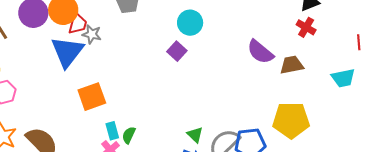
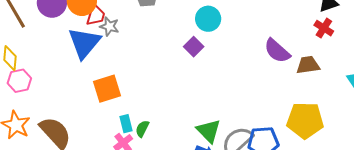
green triangle: (195, 135) -> (209, 131), size x1.5

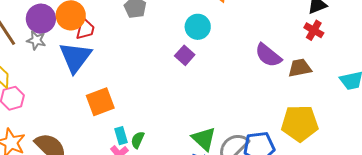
gray star: (109, 26) -> (36, 40), moved

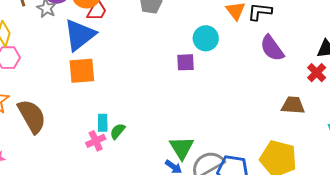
purple square: (185, 55) -> (186, 62), turned 30
purple semicircle: (268, 55) -> (272, 48), moved
orange square: (100, 102) -> (82, 71), moved

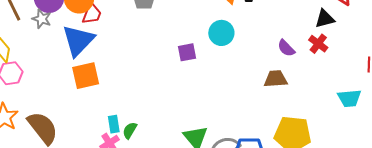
cyan circle: (206, 38) -> (221, 33), moved
purple semicircle: (272, 48) -> (286, 48), moved, size x0.7
brown trapezoid: (293, 105) -> (276, 79), moved

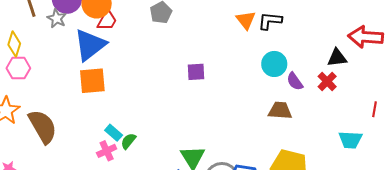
cyan circle: (221, 33) -> (274, 64), moved
cyan rectangle: (114, 124) -> (114, 133), turned -48

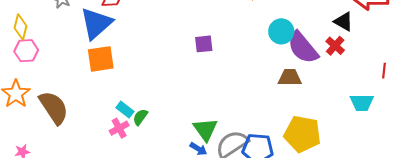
black triangle: (337, 58) -> (344, 21), turned 40
purple semicircle: (295, 81) -> (303, 48), size x1.8

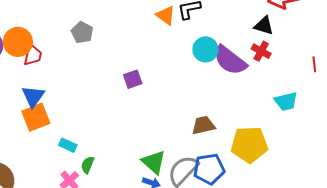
blue triangle: (96, 23) -> (33, 96), moved, size x0.7
brown trapezoid: (290, 77) -> (203, 125), moved
cyan trapezoid: (362, 103) -> (286, 101), moved
cyan rectangle: (125, 110) -> (68, 145), moved

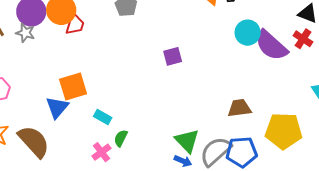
blue triangle: (33, 96) -> (57, 107), moved

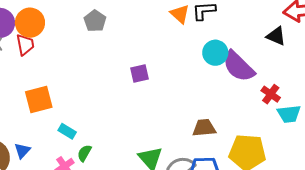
red trapezoid: (75, 24) -> (25, 45), moved, turned -30
red cross: (303, 39) -> (271, 94), moved
blue triangle: (57, 107) -> (22, 151), moved, size x0.7

